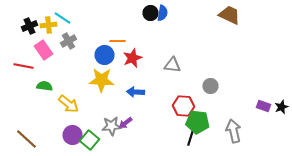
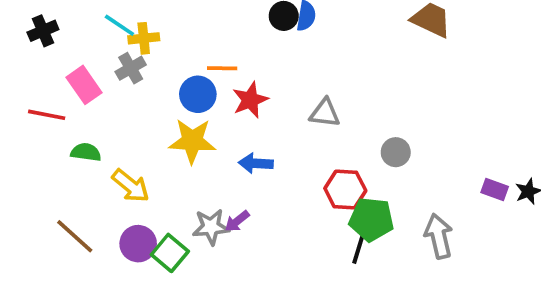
yellow cross: (48, 25) -> (144, 38), moved
black cross: (30, 26) -> (43, 31), moved
brown line: (26, 139) -> (75, 236), moved

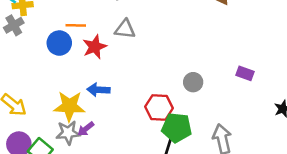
gray triangle: (325, 113) -> (125, 29), moved
yellow star: (192, 141) -> (69, 106), moved
purple rectangle: (495, 189) -> (245, 73), moved

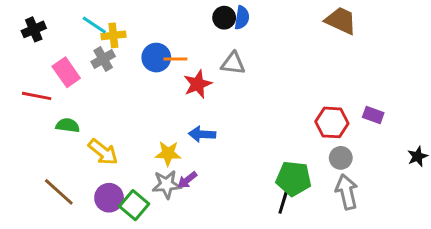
blue circle: (59, 43) -> (156, 58), moved
gray circle: (193, 82) -> (341, 158), moved
yellow star: (69, 106) -> (168, 153), size x0.7
red hexagon: (159, 107) -> (332, 122), moved

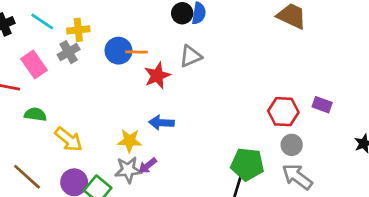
cyan line: (94, 25) -> (42, 22), moved
gray triangle: (233, 63) -> (191, 56), turned -30
gray arrow: (347, 192) -> (297, 177), turned -40

